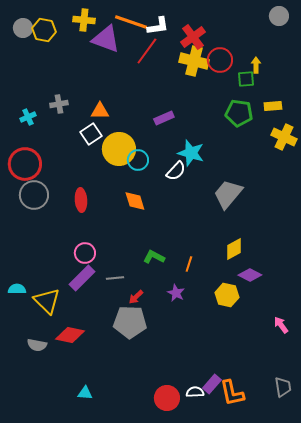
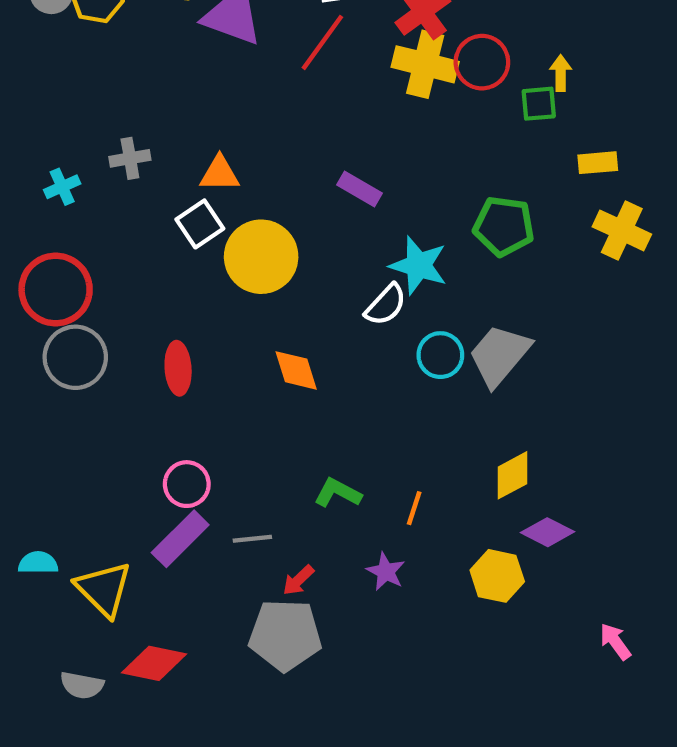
green pentagon: (239, 113) -> (504, 226), moved
purple rectangle: (164, 118) -> (359, 189), turned 54
cyan circle: (138, 160) -> (440, 355), moved

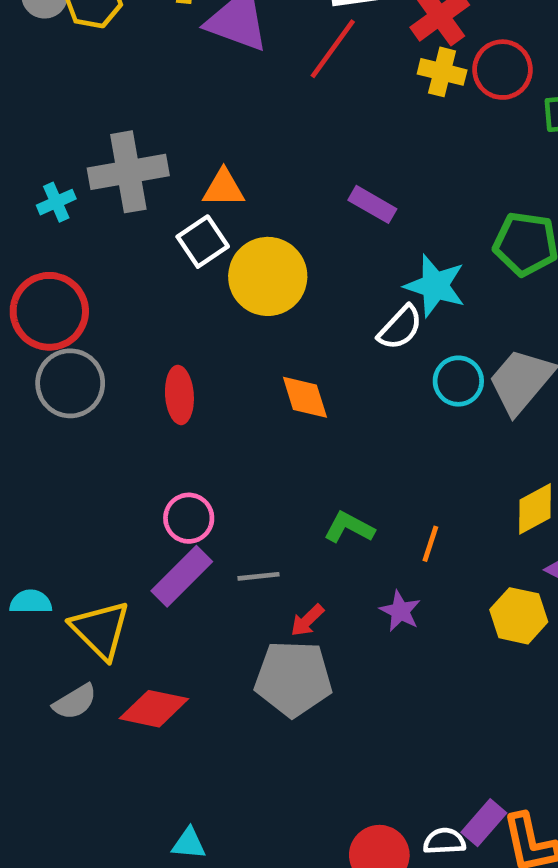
yellow cross: (425, 64) -> (442, 72), size x0.7
gray cross: (130, 158) -> (128, 172), size x1.8
gray semicircle: (82, 685) -> (75, 702), moved, turned -42

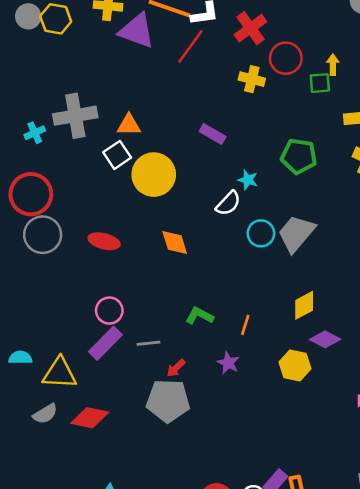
yellow cross: (442, 72) -> (252, 79), moved
cyan star: (435, 286) -> (248, 180), size x0.6
red ellipse: (179, 395) -> (104, 241), turned -72
yellow triangle: (100, 630) -> (60, 373), turned -42

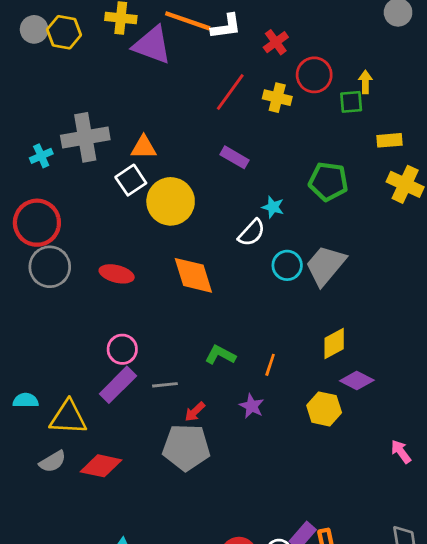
red cross: (250, 28) -> (276, 42), size x0.7
red line: (190, 46) -> (230, 92), moved
orange diamond: (175, 243) -> (193, 275), size x1.4

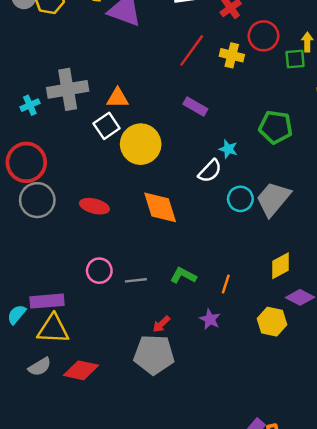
purple rectangle: (118, 385) -> (47, 301), moved, turned 40
gray line: (165, 385) -> (136, 280), moved
cyan semicircle: (26, 400) -> (17, 314), turned -50

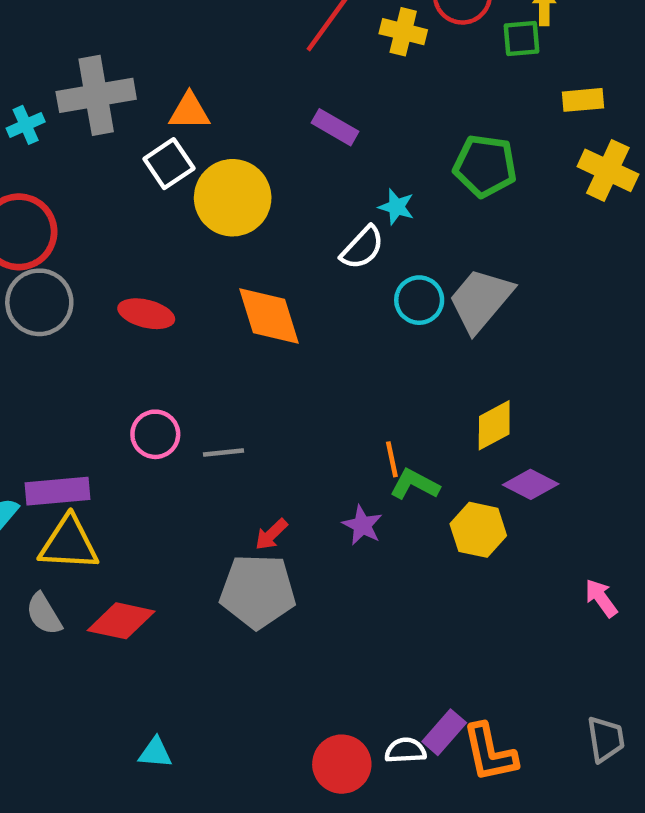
green L-shape: (183, 275) -> (415, 484), moved
orange line: (226, 284) -> (392, 459), turned -30
gray semicircle: (40, 367) -> (44, 614), turned 90

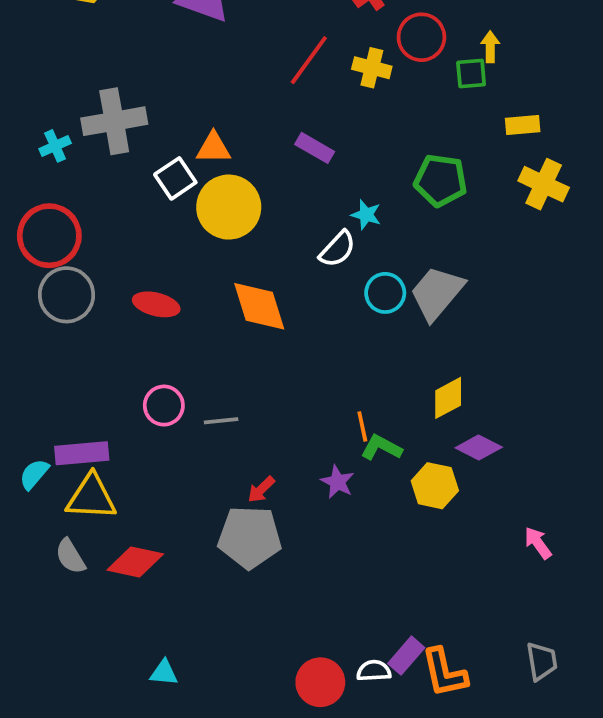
orange triangle: (189, 111) -> (213, 148), moved

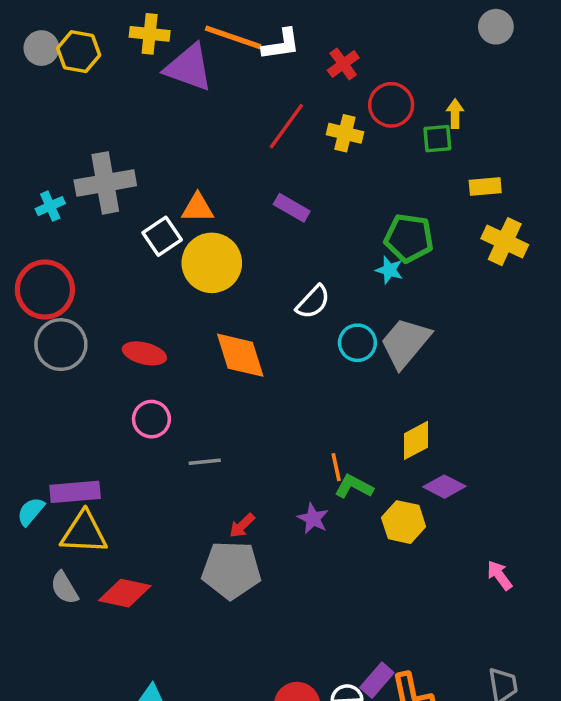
cyan star: (366, 215) -> (389, 270), moved
pink circle: (164, 406) -> (151, 419), moved

